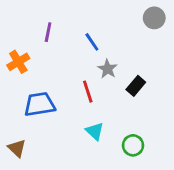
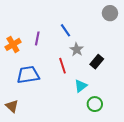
purple line: (48, 32) -> (37, 38), moved
cyan triangle: (95, 131) -> (81, 86), moved, turned 40

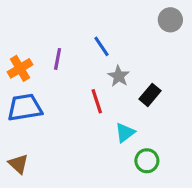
blue trapezoid: (28, 75) -> (25, 107), moved

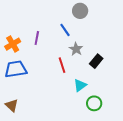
gray circle: (170, 20) -> (80, 11), moved

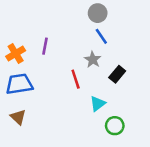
blue line: (65, 30) -> (101, 36), moved
brown triangle: (12, 105) -> (18, 117), moved

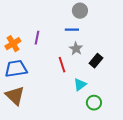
blue line: (101, 36) -> (72, 30), moved, turned -56
brown triangle: (18, 117) -> (15, 96), size x1.5

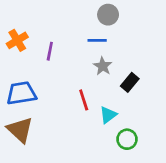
orange cross: (13, 44) -> (17, 40), moved
red line: (62, 65) -> (84, 100), moved

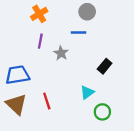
orange cross: (17, 40) -> (39, 14), moved
gray star: (103, 66) -> (61, 53), moved
red line: (84, 100) -> (47, 101), moved

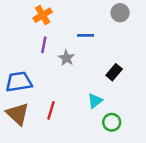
gray circle: (87, 12) -> (120, 13), moved
red line: (47, 101) -> (51, 110), turned 35

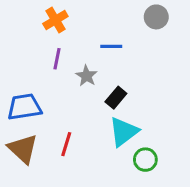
black rectangle: (114, 72) -> (116, 98), moved
cyan triangle: (95, 101) -> (124, 132), size x1.5

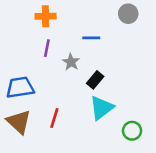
orange cross: (55, 20) -> (46, 16), turned 30
green circle: (145, 160) -> (132, 131), moved

